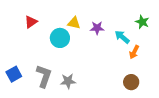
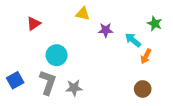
yellow triangle: (74, 23) -> (83, 14), moved
cyan circle: (60, 38) -> (57, 55), moved

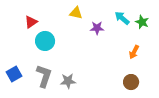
cyan arrow: (133, 40) -> (122, 18), moved
cyan circle: (57, 55) -> (45, 41), moved

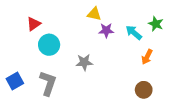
yellow triangle: (76, 13) -> (94, 14), moved
cyan arrow: (122, 18) -> (134, 33), moved
gray star: (68, 81) -> (84, 62), moved

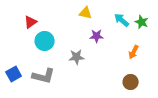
purple star: (106, 30) -> (97, 36), moved
cyan arrow: (134, 33) -> (122, 20), moved
gray L-shape: (48, 83) -> (44, 76), turned 85

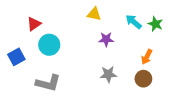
gray star: (77, 57) -> (108, 74), moved
blue square: (14, 74) -> (16, 57), moved
brown circle: (131, 82) -> (143, 79), moved

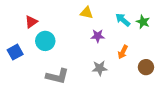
orange arrow: (147, 57) -> (123, 52), moved
brown circle: (143, 79) -> (146, 67), moved
gray L-shape: (48, 83) -> (57, 76), moved

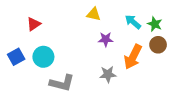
cyan circle: (45, 41) -> (43, 57), moved
orange arrow: (123, 52) -> (133, 57), size x1.6
brown circle: (146, 67) -> (158, 45), moved

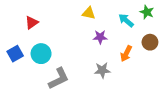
green star: (155, 24) -> (147, 12), moved
orange arrow: (133, 57) -> (126, 54), size x0.7
gray L-shape: (62, 83) -> (59, 79), turned -40

